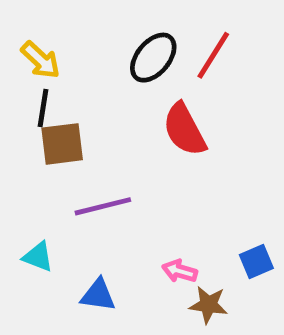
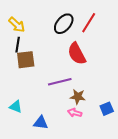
purple line: (103, 206) -> (60, 82), moved
brown star: (208, 305) -> (78, 97), moved

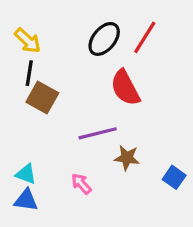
brown square: (26, 60) -> (42, 98), turned 36
blue square: (107, 109) -> (174, 177), turned -32
pink arrow: (75, 113) -> (81, 184), moved, turned 32
blue triangle: (41, 123) -> (26, 200), moved

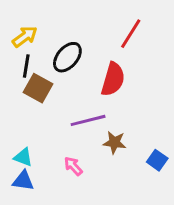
black ellipse: (104, 39) -> (67, 57), moved
yellow arrow: (28, 41) -> (25, 37), turned -80
red semicircle: (125, 88) -> (113, 79), turned -136

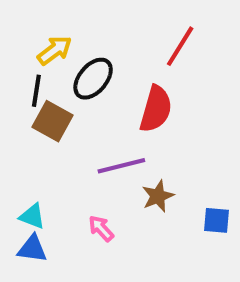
yellow arrow: (25, 37) -> (55, 50), moved
brown star: (115, 143) -> (158, 196), turned -30
blue square: (157, 160) -> (217, 220), turned -30

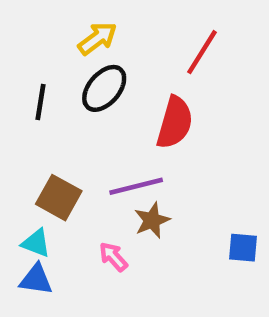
yellow arrow: (55, 50) -> (97, 38), moved
brown square: (53, 121) -> (59, 198), moved
brown star: (158, 196) -> (152, 220), moved

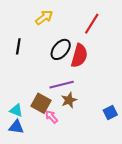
black ellipse: (104, 88) -> (61, 49), moved
brown square: (59, 198) -> (41, 103), moved
blue square: (243, 248) -> (110, 113), turned -32

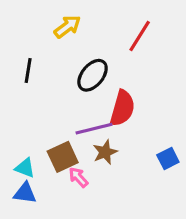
red semicircle: (79, 56) -> (122, 108), moved
brown square: (41, 103) -> (63, 157), turned 36
blue square: (110, 113) -> (168, 158), moved

